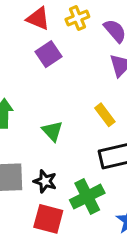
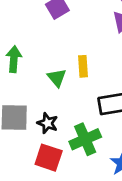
yellow rectangle: (105, 115) -> (83, 66), moved, turned 30

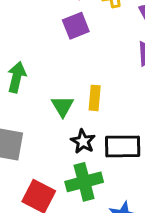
black star: (48, 123) -> (83, 141), moved

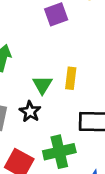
black star: (83, 141) -> (30, 112), moved

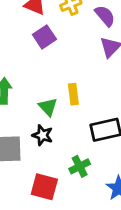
green cross: (59, 152) -> (80, 166), size x0.7

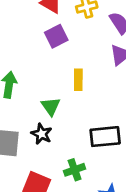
yellow rectangle: (73, 94) -> (78, 80), moved

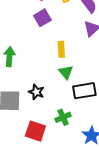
green triangle: (51, 106) -> (66, 72), moved

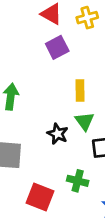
black star: (36, 92) -> (58, 134), moved
green cross: (63, 117) -> (78, 181), turned 35

